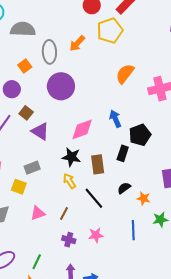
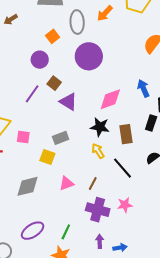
purple cross: (69, 240) -> (98, 210), size x1.6

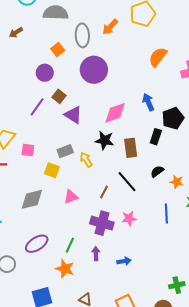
yellow arrow: (98, 151) -> (86, 160), moved
brown line: (93, 184) -> (104, 192), moved
purple arrow: (100, 241) -> (96, 254), moved

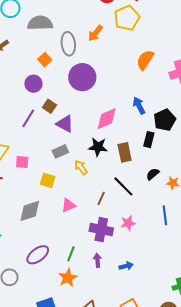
gray rectangle: (65, 151) -> (60, 151), moved
orange star: (65, 269) -> (68, 278), turned 30

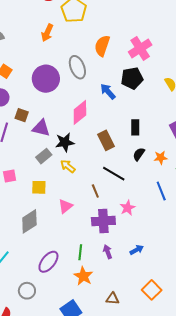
gray ellipse: (68, 44) -> (77, 67), moved
black pentagon: (165, 120) -> (132, 78), moved, turned 30
black rectangle: (149, 140) -> (135, 127), moved
black star: (98, 147) -> (65, 142), moved
brown line: (101, 198) -> (95, 191), turned -32

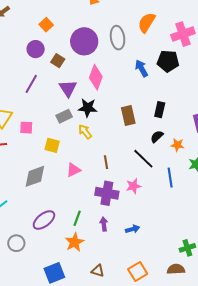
pink diamond: (80, 112) -> (96, 77), moved, turned -45
brown square: (22, 115) -> (58, 61), moved
purple triangle: (41, 128) -> (68, 88), turned 30
black line: (114, 174) -> (143, 159), moved

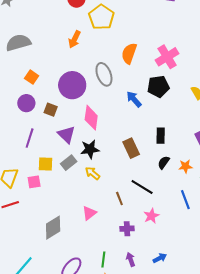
yellow square: (52, 145) -> (46, 164), moved
black line: (143, 159) -> (142, 187), moved
purple cross: (107, 193) -> (127, 229), size x0.6

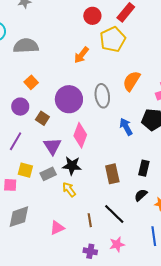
gray diamond: (53, 228) -> (19, 217), moved

